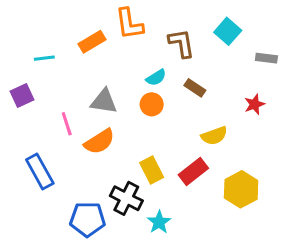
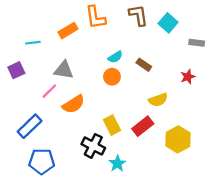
brown L-shape: (181, 43) -> (138, 15), moved
gray triangle: (104, 101) -> (64, 70), moved
pink line: (67, 124) -> (49, 91), turned 63
blue rectangle: (40, 171) -> (30, 126), turned 75
blue pentagon: (88, 219) -> (42, 161), moved

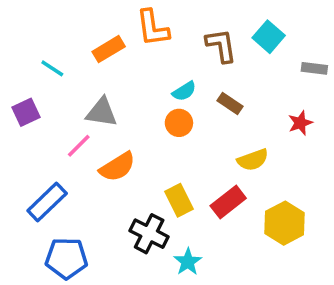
brown L-shape: (138, 15) -> (221, 46), moved
cyan line: (33, 43) -> (52, 68), turned 40

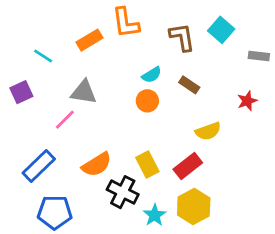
orange semicircle: (117, 167) -> (97, 165), moved
yellow hexagon: (284, 223) -> (194, 207), moved

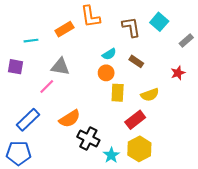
cyan line: (43, 56) -> (31, 41), turned -40
gray rectangle: (259, 56) -> (186, 41), turned -48
purple square: (21, 92) -> (15, 67), turned 35
yellow rectangle: (147, 165) -> (118, 93), moved, turned 30
blue pentagon: (55, 212) -> (19, 153), moved

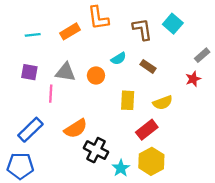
cyan line: (31, 41) -> (33, 35), moved
gray rectangle: (186, 41) -> (202, 55), moved
purple square: (15, 67) -> (29, 72), moved
orange circle: (106, 73) -> (96, 76), moved
pink line: (47, 86) -> (51, 94), turned -42

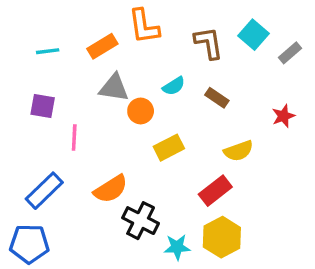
gray rectangle: (202, 55) -> (290, 53), moved
gray triangle: (65, 72) -> (114, 88), moved
yellow rectangle: (128, 100) -> (169, 148), moved, turned 60
cyan star: (121, 168) -> (177, 247), turned 30

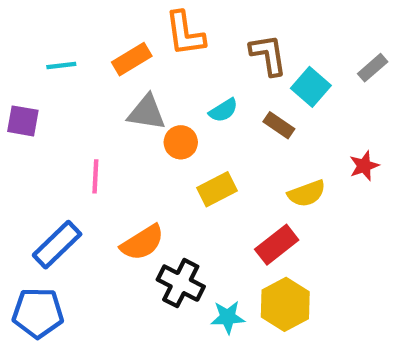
cyan square: (253, 35) -> (311, 87), moved
purple square: (43, 106) -> (23, 121), moved
red star: (283, 116) -> (364, 166), moved

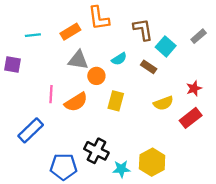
yellow rectangle: (217, 189) -> (116, 101), turned -48
orange semicircle: (142, 243) -> (76, 102), moved
red rectangle: (277, 245) -> (191, 118), moved
blue pentagon: (38, 313) -> (64, 167), moved

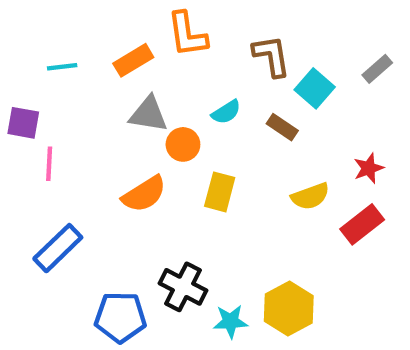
pink line: (51, 94) -> (49, 164), moved

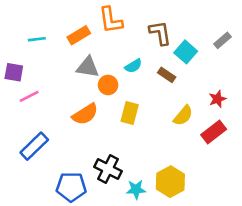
pink line: (49, 164) -> (29, 96), turned 60
yellow semicircle: (310, 196) -> (183, 116), turned -30

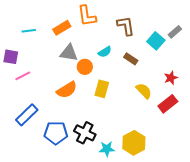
cyan square: (186, 52) -> (156, 41), moved
yellow semicircle: (183, 116) -> (144, 91), turned -84
blue pentagon: (71, 187) -> (56, 133), moved

